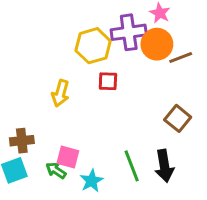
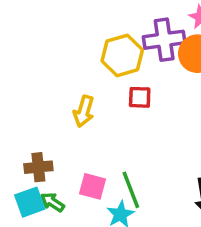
green line: (132, 166) -> (131, 190), moved
green arrow: (56, 170) -> (52, 202), moved

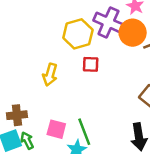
purple cross: (164, 40) -> (108, 22), turned 32
green arrow: (52, 202) -> (27, 141), turned 30

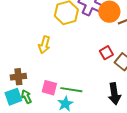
red square: (91, 64) -> (106, 53), moved, turned -32
green line: (84, 132) -> (71, 90), turned -60

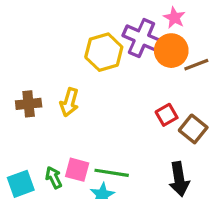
brown cross: (18, 77) -> (29, 104), moved
green arrow: (26, 97) -> (54, 178), moved

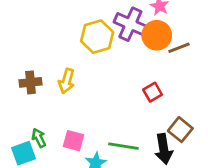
brown square: (193, 129) -> (180, 130), moved
green line: (112, 173) -> (123, 146), moved
green arrow: (54, 178) -> (39, 138), moved

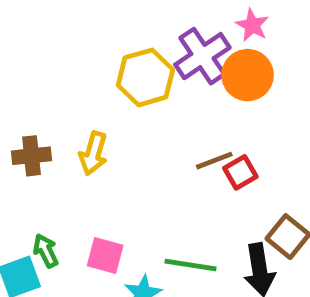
purple cross: (130, 24) -> (202, 56), turned 32
brown line: (179, 48) -> (214, 161), moved

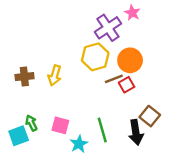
orange circle: (248, 75) -> (130, 60), moved
yellow hexagon: (145, 77) -> (95, 57), moved
green line: (191, 265) -> (102, 130), turned 65

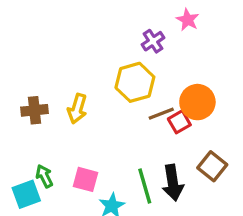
purple cross: (108, 28) -> (153, 41), size x0.6
orange circle: (130, 60) -> (197, 102), moved
black arrow: (136, 132) -> (173, 183), moved

